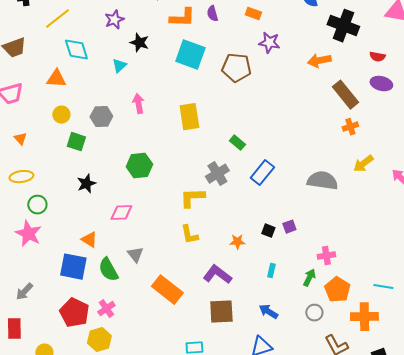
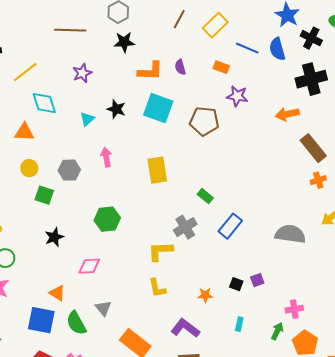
black cross: (343, 26) -> (311, 79), turned -36
black star: (139, 43) -> (116, 109), moved

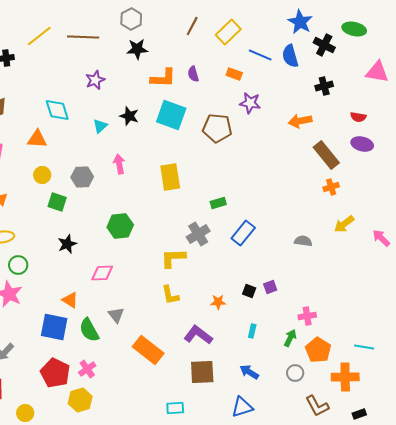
yellow line: (25, 72) -> (39, 36), moved
black cross: (311, 79) -> (324, 86), size x0.6
green rectangle: (205, 196) -> (218, 203), turned -56
gray semicircle: (290, 234) -> (303, 241), size x0.6

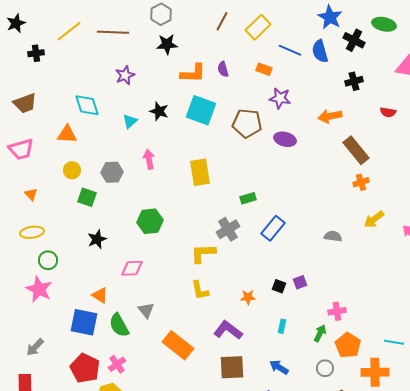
purple ellipse: (362, 144) -> (285, 139), moved

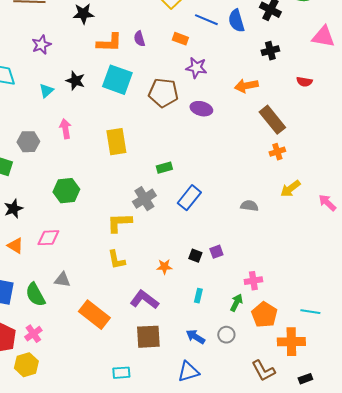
orange triangle: (100, 295) -> (15, 246), moved
gray triangle: (146, 310) -> (62, 280), turned -42
gray circle: (325, 368) -> (226, 335), moved

